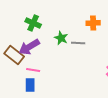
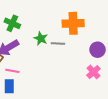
orange cross: (93, 23) -> (73, 23), size x1.5

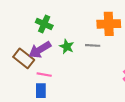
green star: (41, 39) -> (67, 47), moved

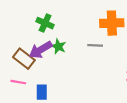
green star: (67, 47) -> (58, 46), moved
pink line: (44, 75) -> (18, 82), moved

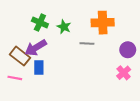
green star: (58, 46) -> (64, 27), moved
blue rectangle: (42, 92) -> (39, 68), moved

